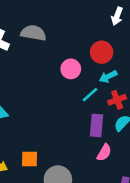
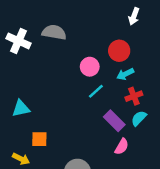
cyan line: (90, 95) -> (96, 91), moved
purple rectangle: (96, 125) -> (114, 121), turned -50
orange square: (30, 159) -> (39, 139), moved

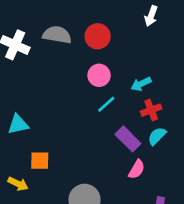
red circle: (119, 51) -> (98, 36), moved

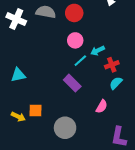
cyan arrow: (141, 84) -> (98, 51), moved
purple rectangle: (128, 139) -> (72, 83), moved
orange square: (40, 161) -> (36, 111), moved

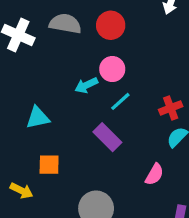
cyan arrow: (98, 51) -> (86, 85), moved
cyan triangle: (18, 75) -> (38, 118), moved
orange square: (36, 111) -> (49, 165), moved

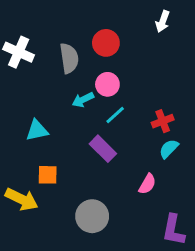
gray semicircle: (65, 24) -> (69, 58), moved, turned 72
yellow arrow: (21, 191) -> (22, 199), size x1.5

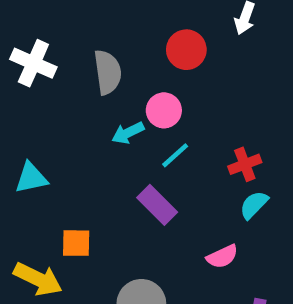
red circle: (106, 43) -> (186, 50), moved
cyan triangle: (37, 130) -> (31, 178), moved
pink semicircle: (147, 184) -> (222, 257), turned 35

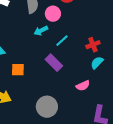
pink circle: (164, 110) -> (53, 14), moved
orange square: (76, 243) -> (18, 70), moved

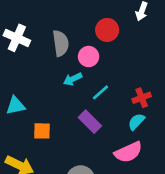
cyan semicircle: (97, 63) -> (136, 122), moved
pink semicircle: (83, 86) -> (128, 152), size x1.5

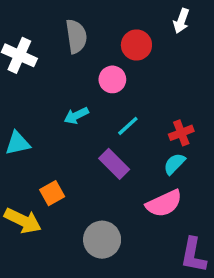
gray semicircle: (61, 43) -> (76, 36), moved
cyan arrow: (73, 79) -> (76, 116), moved
orange square: (42, 131) -> (52, 193), moved, turned -30

